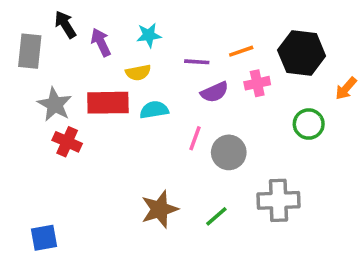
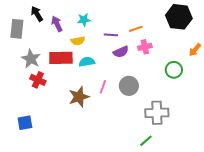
black hexagon: (302, 53) -> (179, 17), moved
pink line: (195, 138) -> (103, 87), moved
brown star: (159, 209) -> (79, 97), moved
green line: (216, 216) -> (146, 141), moved
blue square: (44, 238) -> (25, 123), moved

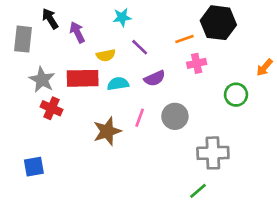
black hexagon: (179, 17) -> (218, 23), moved
cyan star: (84, 20) -> (122, 17), moved
purple line: (111, 35) -> (140, 47), moved, turned 40
purple semicircle: (121, 52) -> (155, 78), moved

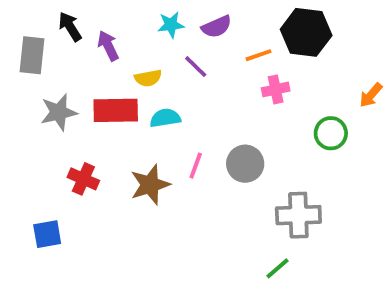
purple semicircle: (155, 78) -> (217, 27), moved
gray star: (42, 80) -> (59, 112), turned 30
red cross: (52, 108) -> (83, 179), moved

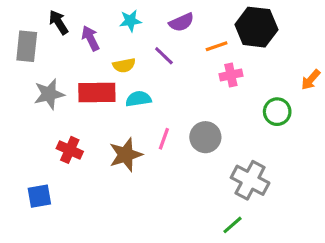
cyan star: (171, 25) -> (130, 21), moved
gray cross: (298, 215) -> (250, 180), turned 30

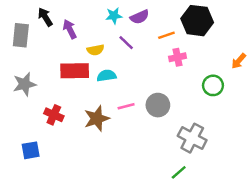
cyan star: (130, 21) -> (114, 16), moved
gray star: (49, 94) -> (24, 84), moved
pink line: (164, 139) -> (126, 106), turned 56

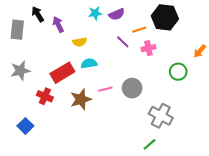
purple line: (126, 43) -> (123, 42), moved
red rectangle: (75, 71) -> (62, 73), moved, turned -30
blue square: (31, 150) -> (25, 126), turned -35

